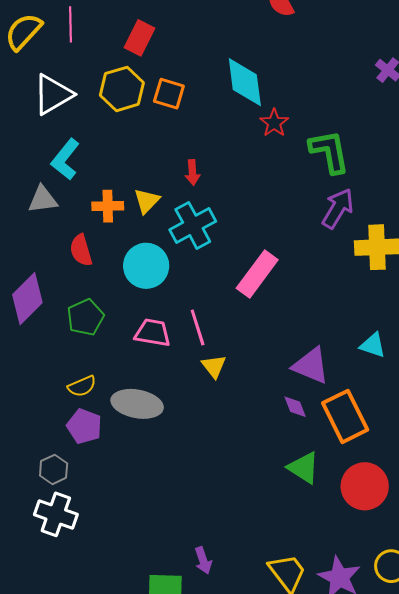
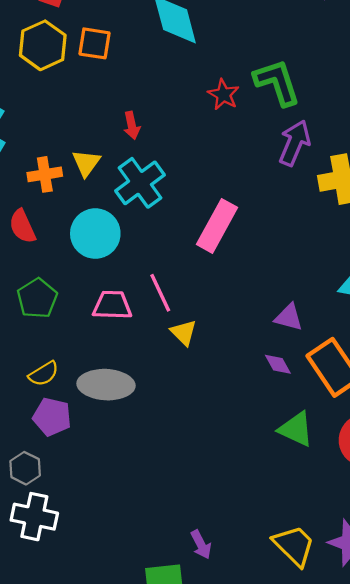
red star: (274, 123) -> (223, 95), moved
purple triangle: (311, 366) -> (289, 317), size x0.7

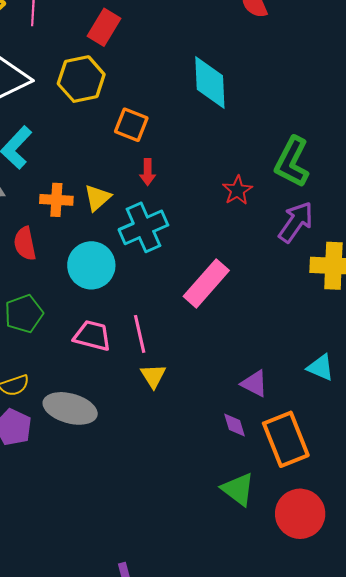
orange square: (94, 43) -> (131, 125), moved
green L-shape: (277, 82) -> (292, 162), turned -147
red star: (223, 95) -> (237, 190), moved

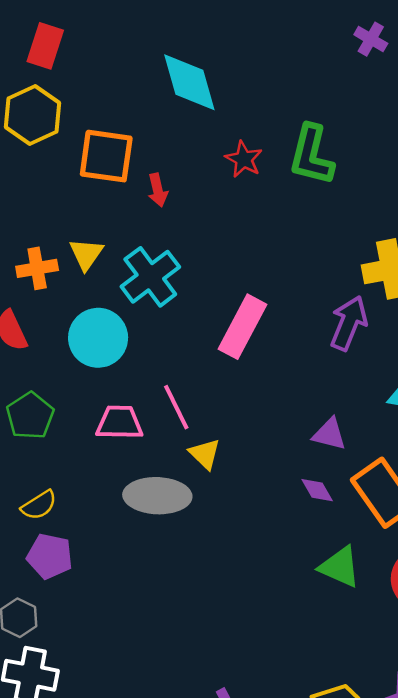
orange square: (131, 125) -> (106, 156), size x1.4
red arrow: (148, 172) -> (158, 190), moved
red star: (237, 190) -> (244, 159), moved
purple arrow: (296, 222) -> (349, 323), moved
gray ellipse: (70, 408) -> (157, 496), moved

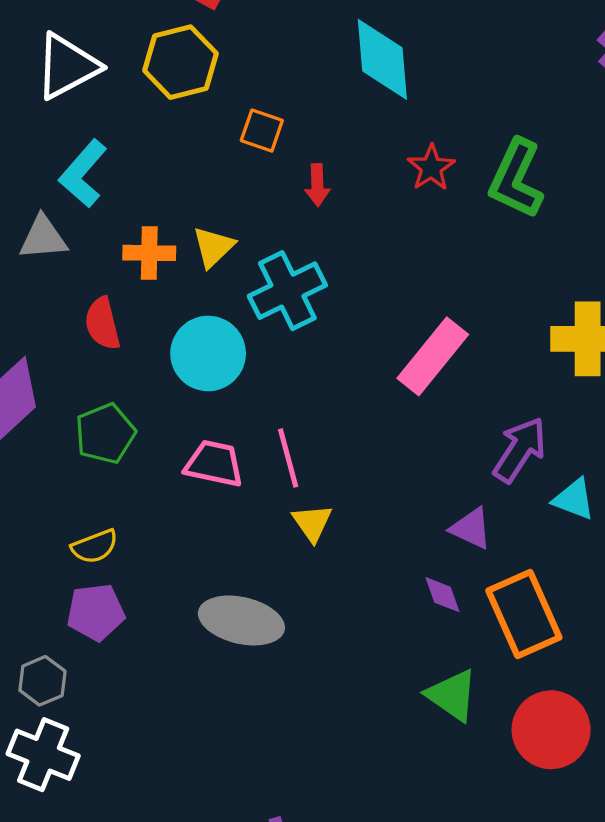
orange square: (106, 156) -> (262, 131), size x0.6
purple arrow: (349, 323) -> (520, 450), moved
pink rectangle: (243, 327) -> (433, 356), moved
gray ellipse: (157, 496) -> (241, 620), moved
purple pentagon: (50, 556) -> (96, 612), turned -30

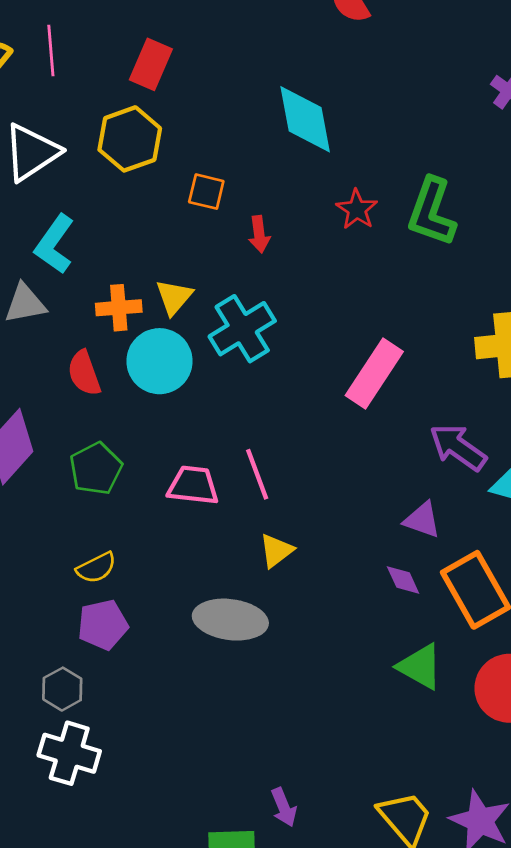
cyan circle: (208, 353) -> (159, 361), moved
purple arrow: (520, 450) -> (458, 447), turned -82
yellow triangle: (312, 523) -> (276, 551), moved, turned 33

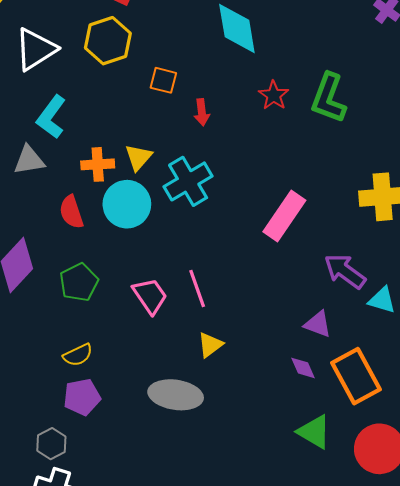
pink trapezoid: (193, 485) -> (150, 296), turned 48

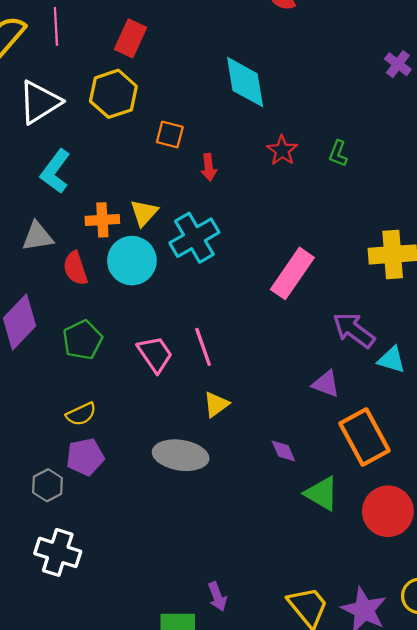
green L-shape: (329, 98) -> (338, 154), size x0.5
gray triangle: (29, 160) -> (38, 236), moved
purple diamond: (303, 368) -> (283, 451), moved
gray hexagon: (51, 444) -> (48, 485), moved

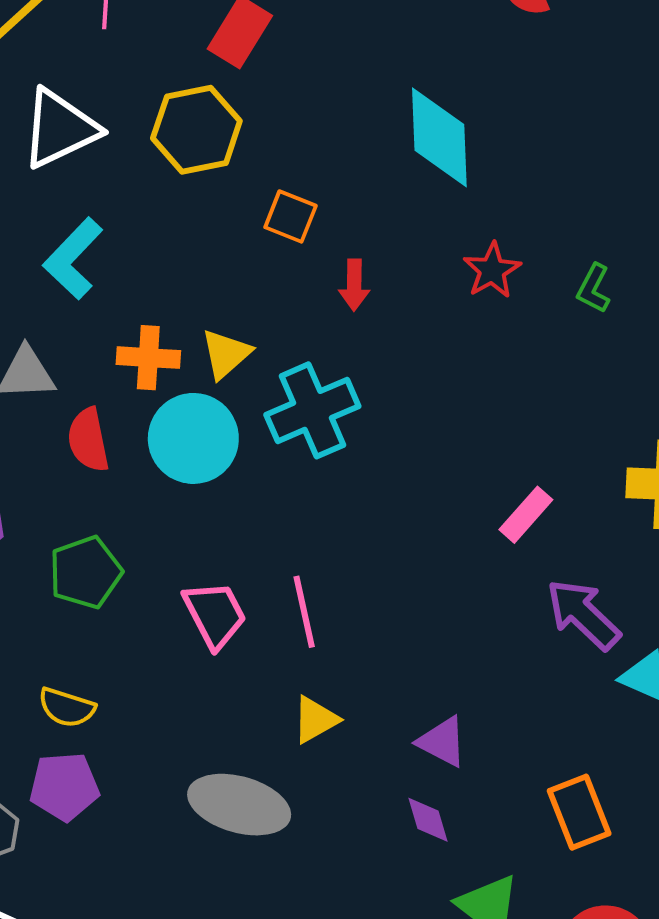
pink rectangle: (292, 273) -> (526, 515), moved, size x0.6
purple triangle: (326, 384) -> (442, 742), moved
yellow semicircle: (81, 414) -> (67, 708), turned 36
orange rectangle: (365, 437) -> (579, 812), size x0.7

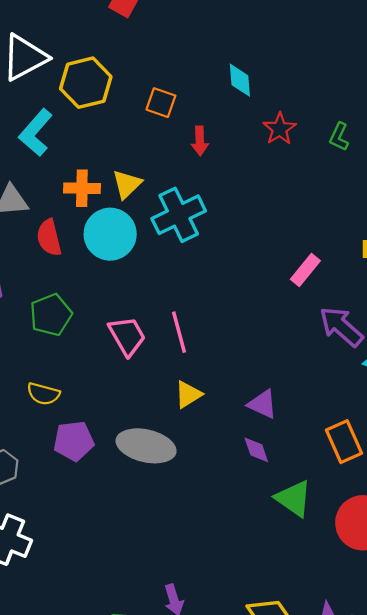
yellow hexagon: (196, 130) -> (86, 83), moved
cyan diamond: (439, 137) -> (240, 80), moved, size x0.6
purple pentagon: (64, 787) -> (74, 441), moved

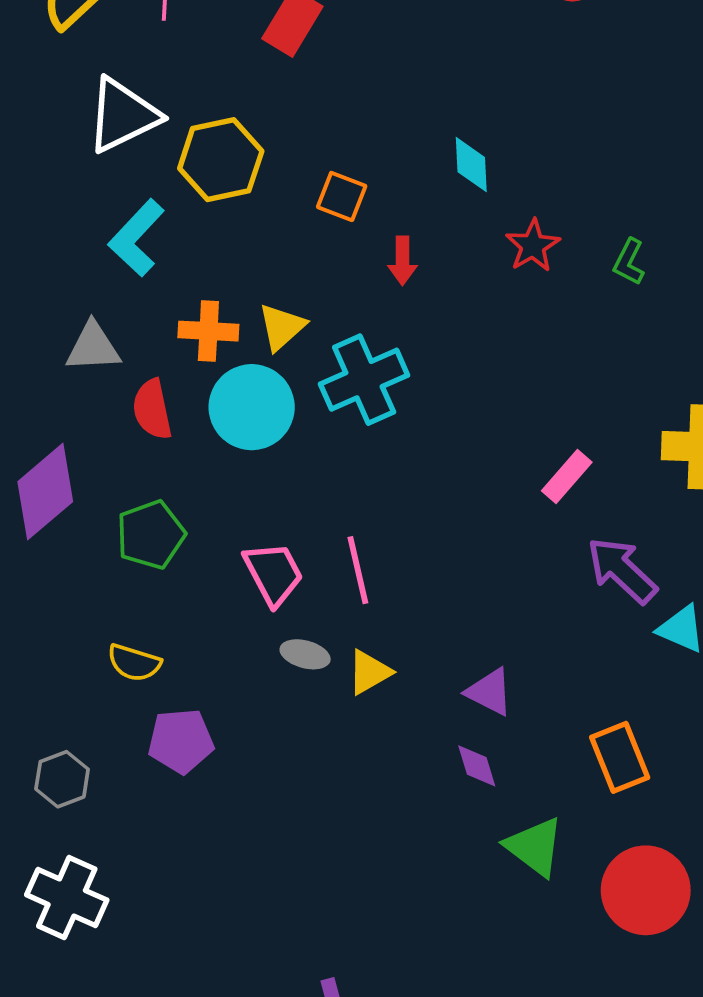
gray ellipse: (146, 446) -> (305, 654), moved, size x0.5

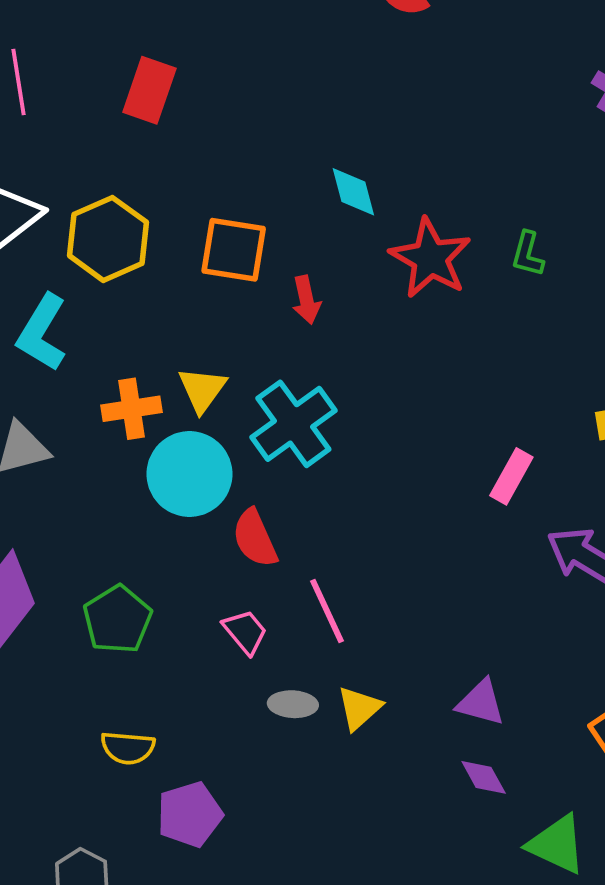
orange square: (342, 196) -> (234, 250), size x1.4
red star: (533, 246) -> (430, 258), size x1.5
red semicircle: (152, 409) -> (255, 538), moved
pink trapezoid: (273, 573) -> (245, 632), size x0.7

